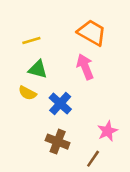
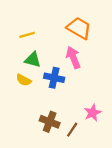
blue cross: (60, 104) -> (54, 78), moved, turned -30
brown line: (93, 159) -> (72, 130), moved

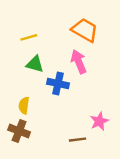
yellow semicircle: (24, 80) -> (24, 105), moved, turned 70
brown cross: (50, 122) -> (19, 131), moved
brown line: (72, 130) -> (77, 140), turned 49

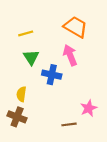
green triangle: (35, 64) -> (31, 57), turned 42

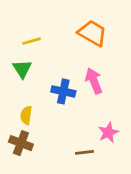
pink arrow: (70, 55) -> (94, 81), moved
green triangle: (31, 57) -> (22, 69), moved

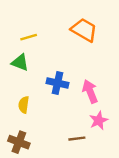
green triangle: (22, 69) -> (20, 63), turned -36
pink arrow: (94, 81) -> (90, 91), moved
brown cross: (21, 143) -> (19, 142), moved

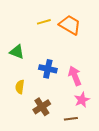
yellow line: (29, 37) -> (44, 22), moved
brown line: (77, 139) -> (71, 119), moved
brown cross: (19, 142) -> (42, 107), moved, turned 36

